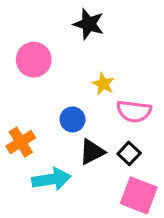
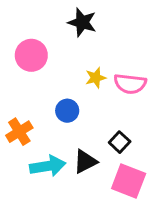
yellow star: (103, 84) -> (96, 78), turned 30
pink semicircle: (134, 111) -> (130, 84), moved
black triangle: (92, 152) -> (85, 162), moved

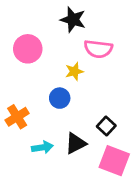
yellow star: (96, 78) -> (74, 71), moved
pink semicircle: (130, 84) -> (98, 49), moved
cyan arrow: (48, 166) -> (42, 147), size x0.7

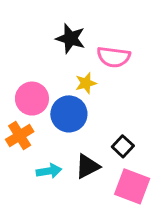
black star: (73, 20) -> (70, 38), moved
pink circle: (28, 49) -> (32, 99), moved
blue circle: (60, 98) -> (69, 114), size x1.5

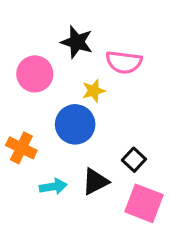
pink circle: (32, 99) -> (35, 74), moved
orange cross: (20, 136) -> (21, 148), turned -32

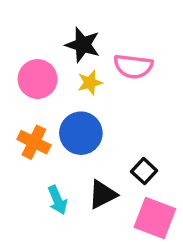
yellow star: (94, 91) -> (90, 83), moved
orange cross: (21, 148) -> (34, 142), moved
cyan arrow: (53, 187) -> (57, 200), turned 76

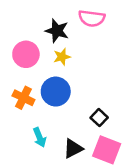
pink semicircle: (133, 66) -> (92, 18), moved
black triangle: (103, 195) -> (73, 149), moved

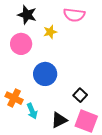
black star: (57, 31) -> (27, 15), moved
yellow star: (62, 57) -> (50, 32), moved
orange cross: (23, 98) -> (14, 98), moved

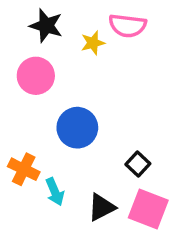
yellow star: (50, 32) -> (93, 43), moved

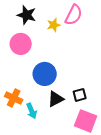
pink semicircle: (127, 26) -> (74, 15), turned -70
black square: (138, 164) -> (80, 95), turned 32
black triangle: (102, 207) -> (56, 99), moved

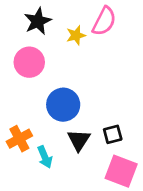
black star: (27, 15) -> (38, 21), turned 30
orange cross: (14, 98) -> (19, 139), turned 36
black triangle: (56, 99) -> (79, 140), turned -30

